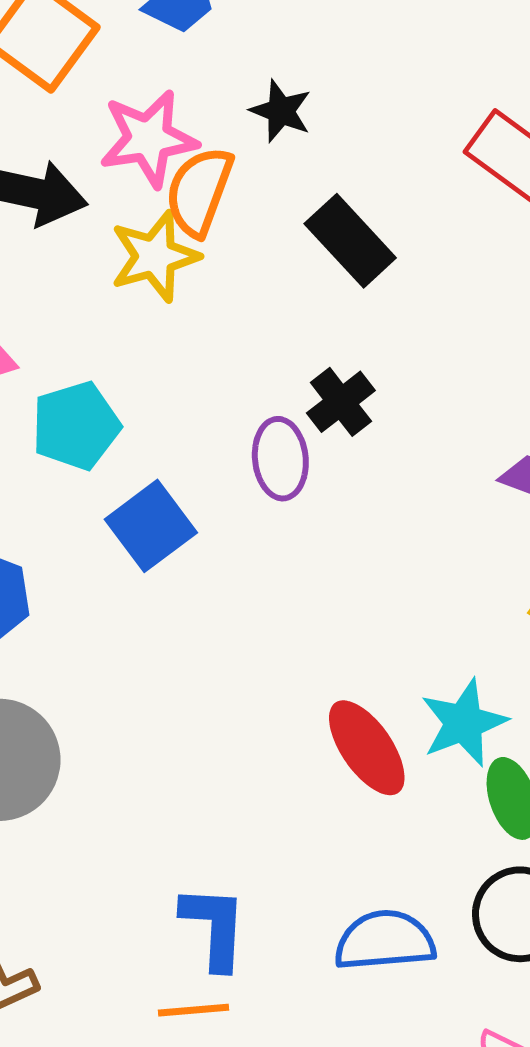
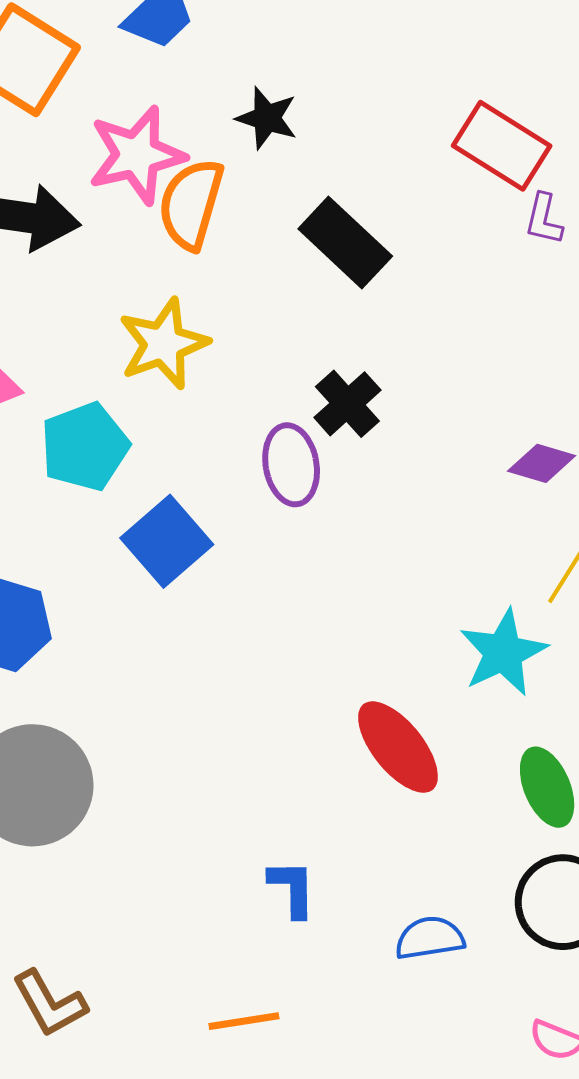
yellow star: (155, 256) -> (163, 344), moved
cyan star: (464, 723) -> (503, 653), moved
blue L-shape: (214, 927) -> (292, 888), moved, size x0.7
blue semicircle: (385, 941) -> (430, 938), size x0.7

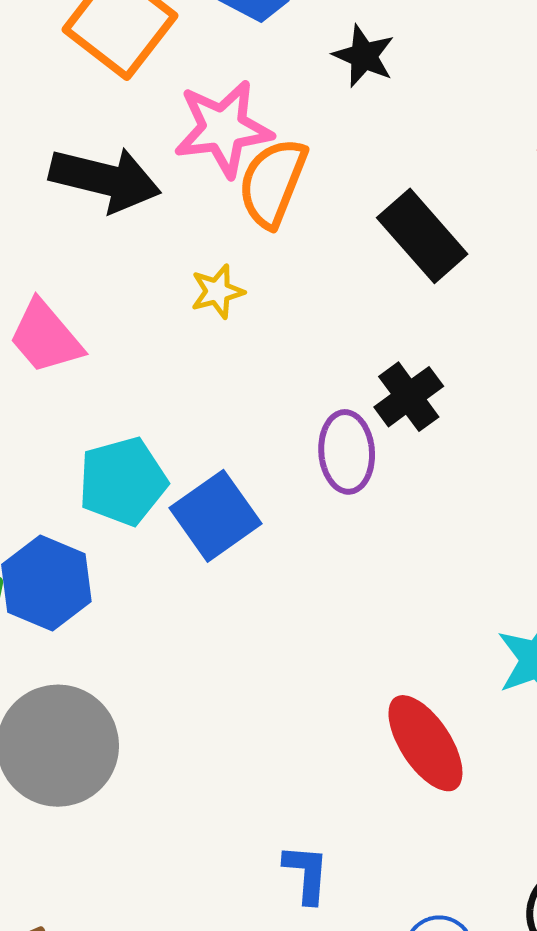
black star: (267, 118) -> (364, 56), moved
yellow star: (163, 344) -> (217, 292), moved, size x0.6
cyan pentagon: (85, 447) -> (123, 481), moved

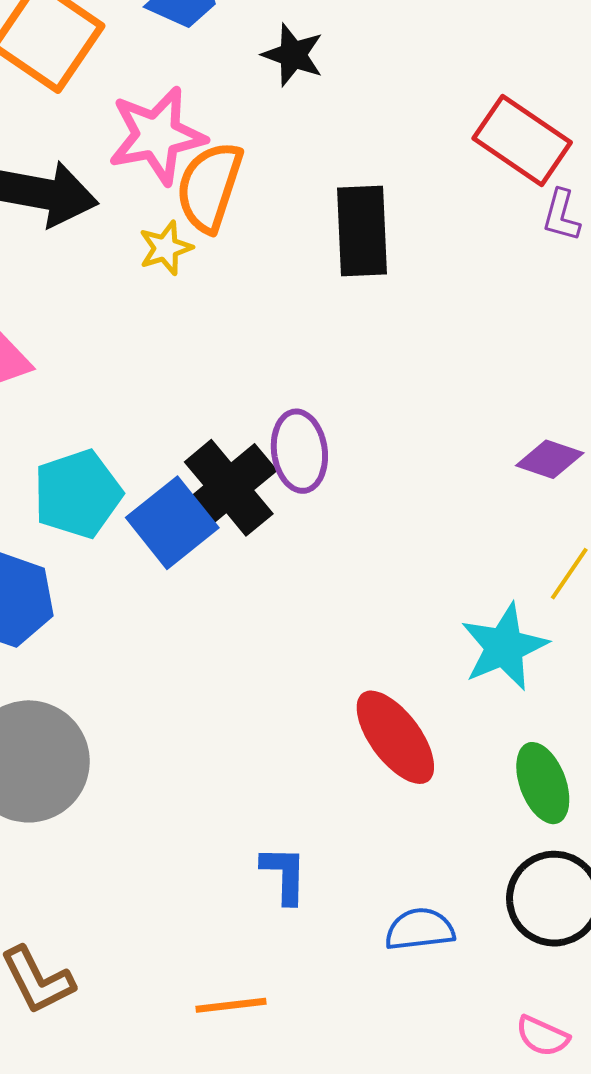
black rectangle: (422, 236) -> (362, 231), turned 42
yellow star: (217, 292) -> (166, 248), moved
black cross: (409, 397) -> (229, 488), moved, size x1.4

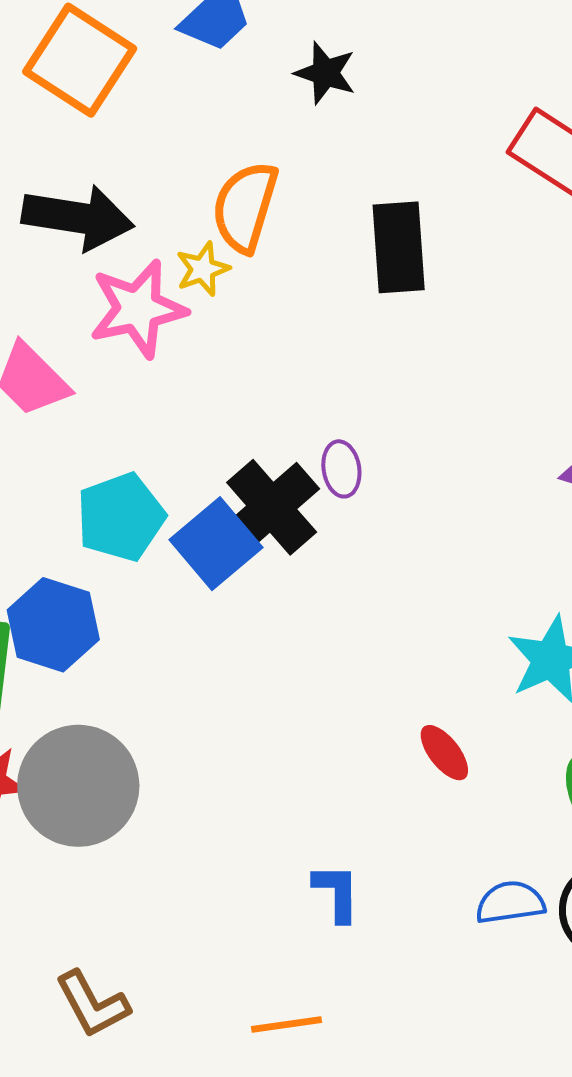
pink star: (157, 136) -> (138, 309), moved
purple ellipse: (299, 451) -> (341, 469), size x0.7
red ellipse: (395, 737) -> (444, 753), size x0.6
blue semicircle: (420, 929) -> (510, 902), moved

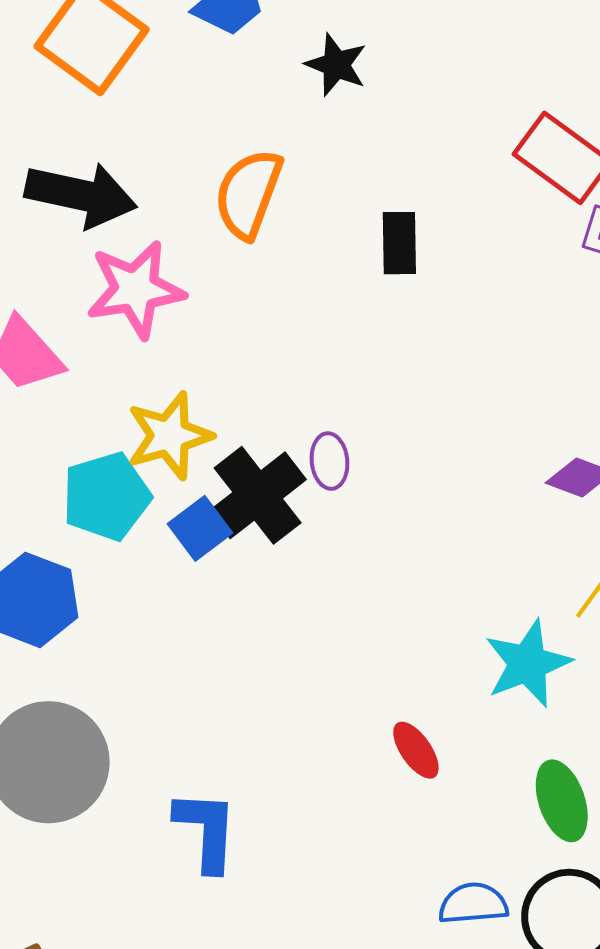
black rectangle: (399, 247) -> (399, 243), size x0.7
yellow star: (203, 269) -> (169, 436), moved, size x1.6
blue square: (216, 544) -> (200, 528), size x0.7
blue L-shape: (337, 893) -> (206, 831), moved, size x1.4

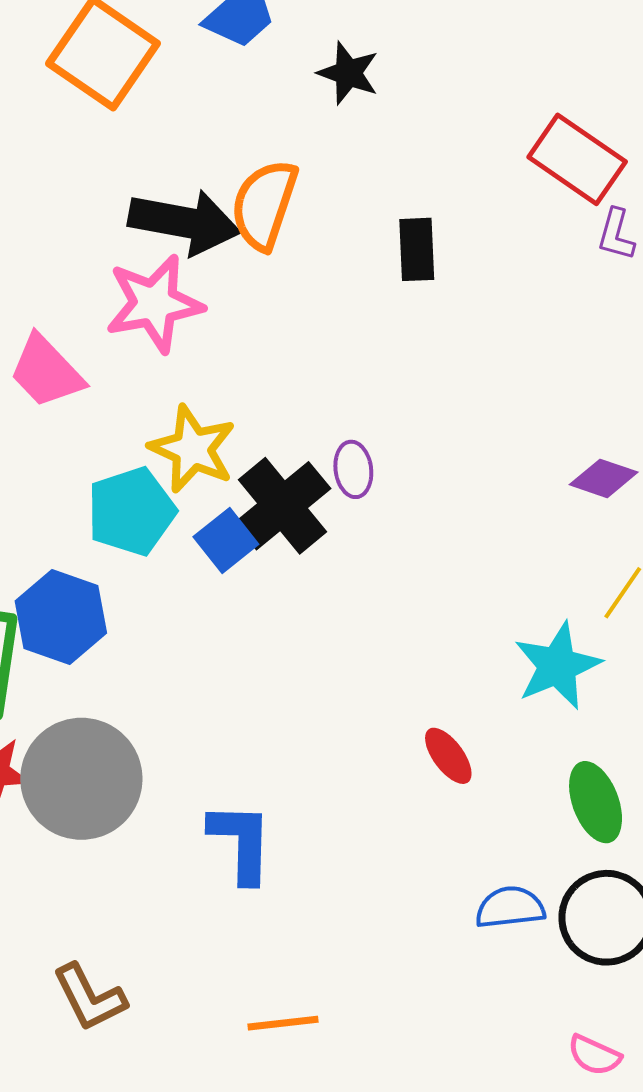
black arrow: (81, 195) -> (184, 222), moved
yellow star: (169, 436) -> (193, 449), turned -30

